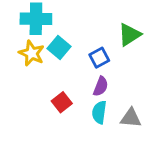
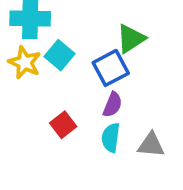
green triangle: (129, 35) -> (131, 39), moved
blue square: (99, 58) -> (111, 68), size x1.4

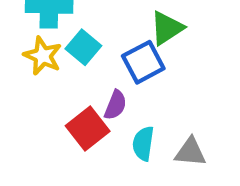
purple semicircle: (113, 105) -> (115, 105), moved
red square: (63, 125) -> (88, 129), size x1.4

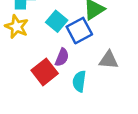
cyan square: (83, 47) -> (57, 21), moved
gray triangle: (190, 152) -> (109, 60), moved

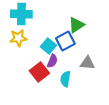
cyan square: (57, 21) -> (48, 46), moved
yellow star: (17, 27) -> (18, 38), turned -30

